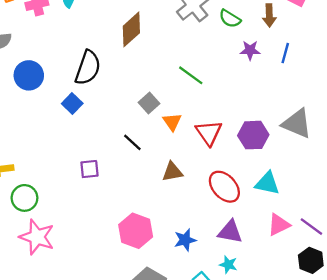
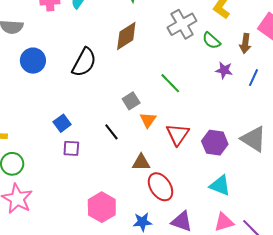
blue square: (72, 103) -> (62, 123), moved
red ellipse: (224, 187) -> (160, 187), moved

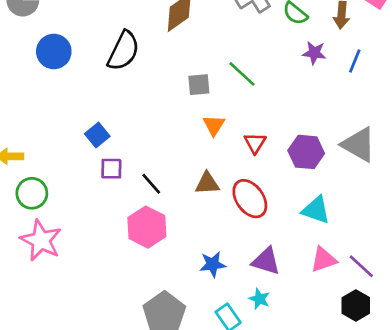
gray square: (131, 101) -> (199, 85), moved, turned 30
black line: (111, 132) -> (151, 184), moved
red triangle: (178, 134) -> (255, 143), size x0.7
red ellipse: (160, 187) -> (250, 199), moved
pink hexagon: (102, 207) -> (147, 227), moved

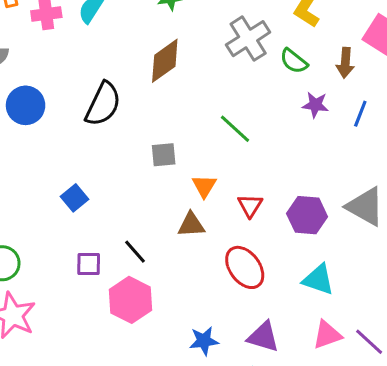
gray square: (199, 85) -> (164, 155), moved
purple square: (111, 169) -> (89, 264), moved
brown triangle: (207, 183) -> (191, 225), moved

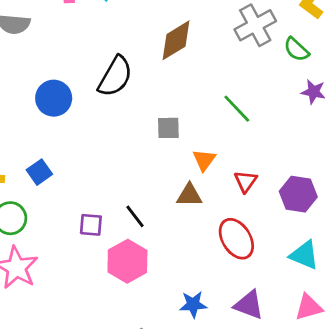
blue circle: (26, 105) -> (54, 98), moved
blue square: (75, 198) -> (39, 172), moved

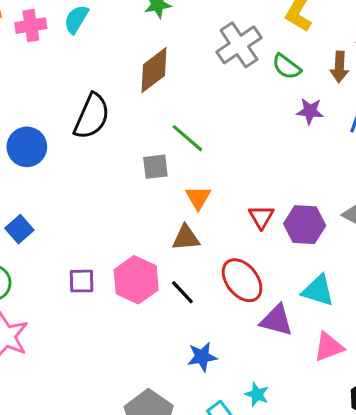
green line: (237, 109) -> (188, 138), moved
red triangle: (246, 181) -> (261, 217), moved
black line: (135, 216) -> (182, 292), moved
pink hexagon: (127, 261) -> (136, 280), moved
purple triangle: (249, 305) -> (277, 320), moved

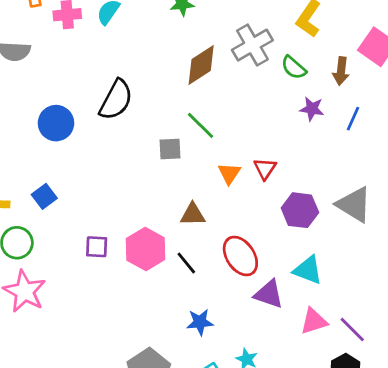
brown diamond: (154, 70) -> (201, 65), moved
orange triangle: (198, 198) -> (229, 173), moved
red triangle: (261, 217) -> (265, 169), moved

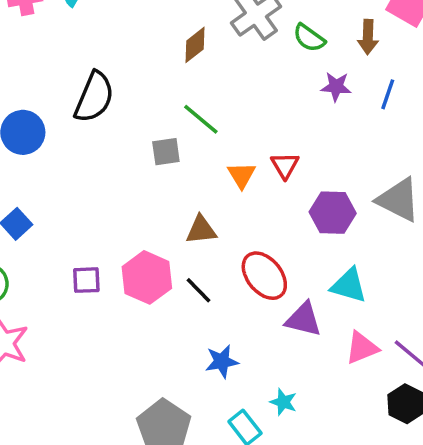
brown diamond: (201, 65) -> (195, 45), size x0.7

